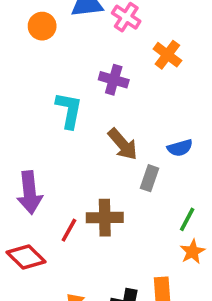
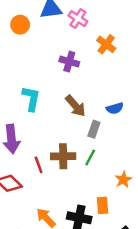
cyan L-shape: (69, 110) -> (31, 98), moved
green line: (187, 219) -> (90, 157), moved
red line: (69, 230) -> (39, 165), turned -49

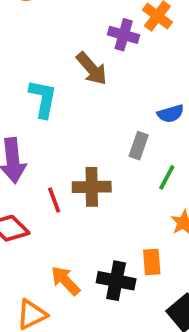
purple cross: (69, 62) -> (124, 35), moved
brown arrow: (75, 106) -> (92, 69), moved
green line: (90, 157) -> (167, 177), moved

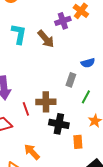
purple cross: (124, 35) -> (63, 21), turned -35
cyan L-shape: (43, 99) -> (19, 34), moved
black cross: (116, 281) -> (59, 124), moved

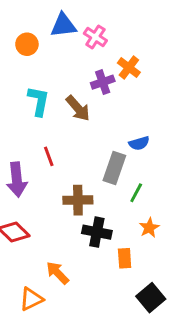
gray rectangle: (71, 80) -> (114, 168), size x1.5
red line: (26, 109) -> (49, 156), moved

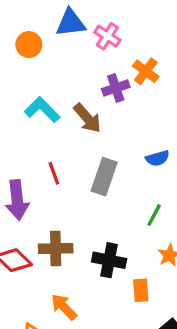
cyan L-shape: (39, 101) -> (42, 110), turned -56
gray rectangle: (114, 168) -> (104, 177), moved
brown cross: (78, 200) -> (56, 249), moved

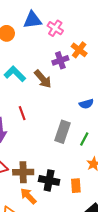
gray rectangle: (104, 177) -> (62, 132), moved
brown cross: (56, 249) -> (23, 172), moved
black cross: (109, 260) -> (49, 180), moved

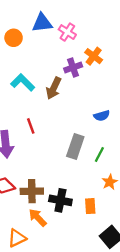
brown arrow: (43, 79) -> (54, 88), turned 66

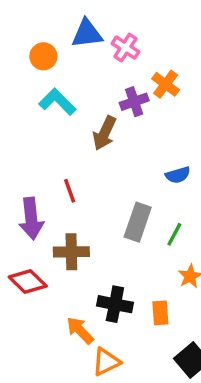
cyan L-shape: (23, 82) -> (57, 102), moved
brown cross: (32, 191) -> (71, 252), moved
orange triangle: (17, 238) -> (106, 362), moved

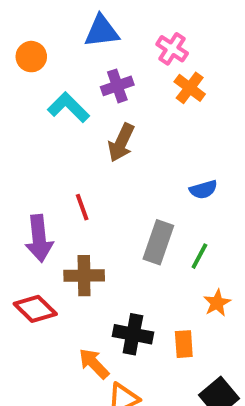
pink cross: (125, 48) -> (172, 49), moved
orange circle: (43, 56) -> (31, 57), moved
purple cross: (134, 102) -> (117, 86), moved

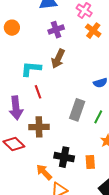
orange circle: (31, 57) -> (12, 28), moved
cyan L-shape: (68, 107) -> (31, 69), moved, turned -40

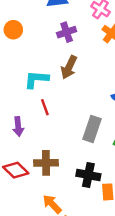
purple arrow: (16, 108) -> (18, 127), size x0.7
brown cross: (39, 127) -> (46, 163), moved
black cross: (64, 157) -> (88, 175), moved

